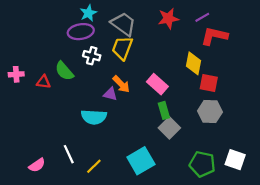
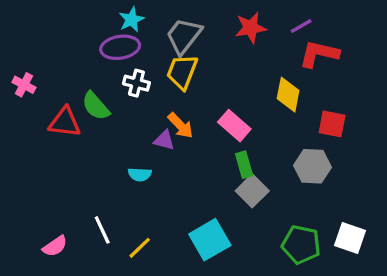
gray trapezoid: (123, 24) -> (184, 36), turned -88
pink cross: (16, 74) -> (24, 85), moved, turned 32
red triangle: (44, 82) -> (65, 122), size x1.5
red square: (209, 83) -> (332, 124), moved
cyan semicircle: (94, 117) -> (140, 174), size x0.6

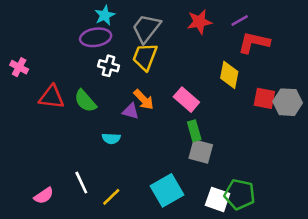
green semicircle: (96, 106) -> (85, 101), moved
gray hexagon: (313, 166) -> (288, 102), moved
gray square: (252, 191) -> (201, 151), turned -30
white square: (350, 238) -> (218, 199), moved

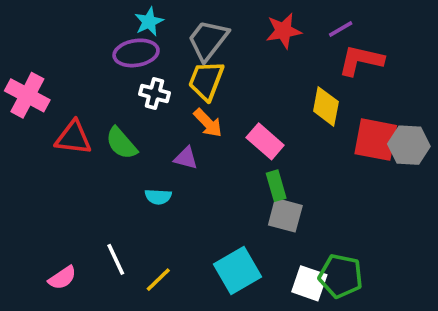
pink cross: (19, 67) -> (27, 95), size x1.6
red square: (264, 98) -> (376, 140), size x1.4
orange arrow: (144, 100) -> (208, 123), moved

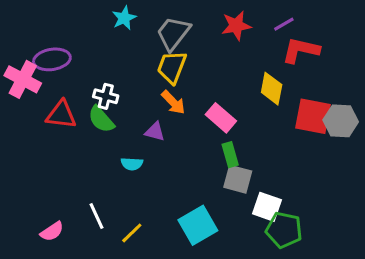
purple ellipse: (136, 53) -> (52, 59), moved
white cross: (154, 93) -> (106, 96), moved
white square: (309, 283) -> (267, 207), moved

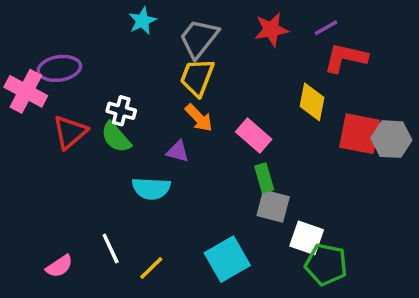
red triangle: (61, 115) -> (70, 132), turned -48
cyan semicircle: (132, 164) -> (151, 188), size x1.5

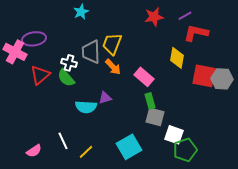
gray trapezoid: (199, 38) -> (91, 52), moved, turned -40
purple triangle: (178, 151) -> (105, 98), moved, turned -32
green pentagon: (326, 264) -> (185, 150), turned -30

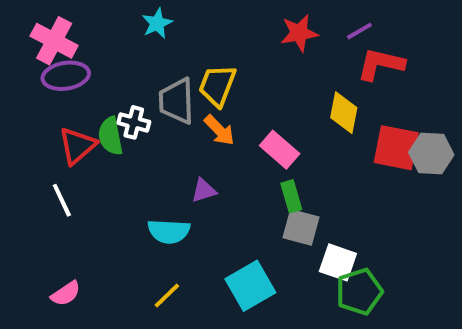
pink cross: (15, 52) -> (54, 41), moved
green semicircle: (66, 78) -> (110, 136), moved, turned 30
cyan semicircle: (86, 107) -> (169, 231), moved
white line: (63, 141) -> (62, 200), moved

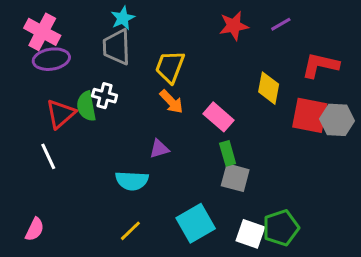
red L-shape: (381, 64) -> (320, 65), moved
gray trapezoid: (177, 101) -> (117, 47), moved
white square: (338, 262) -> (250, 234), moved
pink semicircle: (66, 294) -> (35, 229), moved, turned -30

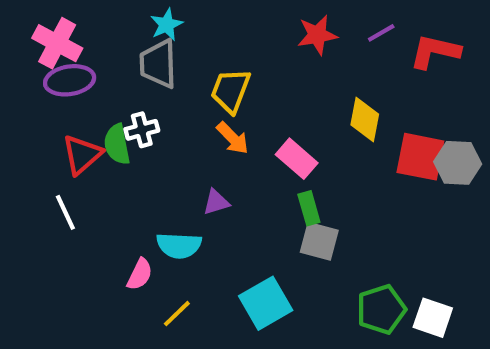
red L-shape: (320, 65) -> (435, 51), moved
white cross: (105, 96) -> (142, 130), turned -30
pink semicircle: (35, 229) -> (140, 274), moved
white square: (250, 234) -> (433, 318), moved

